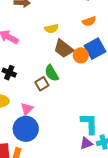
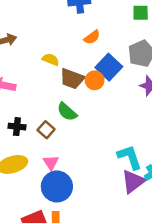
yellow semicircle: (52, 29) -> (51, 60), turned -128
brown square: (42, 84) -> (46, 130), moved
purple triangle: (86, 143) -> (133, 181), size x1.5

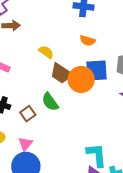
orange semicircle: (92, 37) -> (88, 41), turned 40
blue square: (109, 67) -> (96, 71), turned 30
orange circle: (95, 80) -> (81, 79), size x1.5

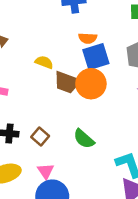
blue square: (96, 71) -> (96, 57), moved
green semicircle: (50, 102) -> (84, 139), moved

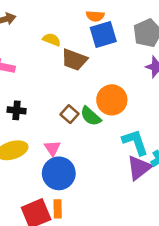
orange circle: (91, 84) -> (112, 100), moved
brown square: (40, 136) -> (69, 114), moved

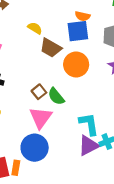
orange semicircle: (95, 16) -> (83, 16), moved
orange circle: (112, 100) -> (76, 64), moved
pink triangle: (52, 148) -> (41, 118), moved, size x1.6
blue circle: (59, 173) -> (35, 148), moved

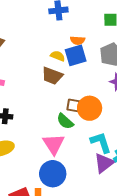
yellow semicircle: (35, 28) -> (58, 56), moved
orange circle: (76, 64) -> (90, 108), moved
brown square: (39, 92) -> (73, 105), moved, turned -32

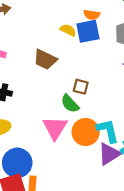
brown trapezoid: (52, 76) -> (45, 59), moved
orange circle: (90, 108) -> (86, 132), moved
blue circle: (53, 174) -> (17, 163), moved

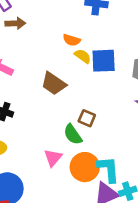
orange semicircle: (92, 15) -> (72, 40), moved
pink triangle: (55, 128) -> (53, 158), size x0.7

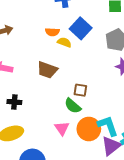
blue square: (104, 61) -> (81, 28), moved, turned -30

